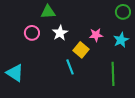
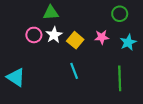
green circle: (123, 12) -> (120, 14), moved
white star: (60, 33) -> (54, 35), moved
yellow square: (81, 50) -> (75, 40), moved

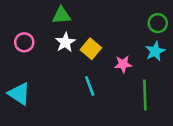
green circle: (120, 14) -> (158, 23), moved
pink circle: (34, 35) -> (24, 42), moved
pink star: (102, 37) -> (123, 64), moved

